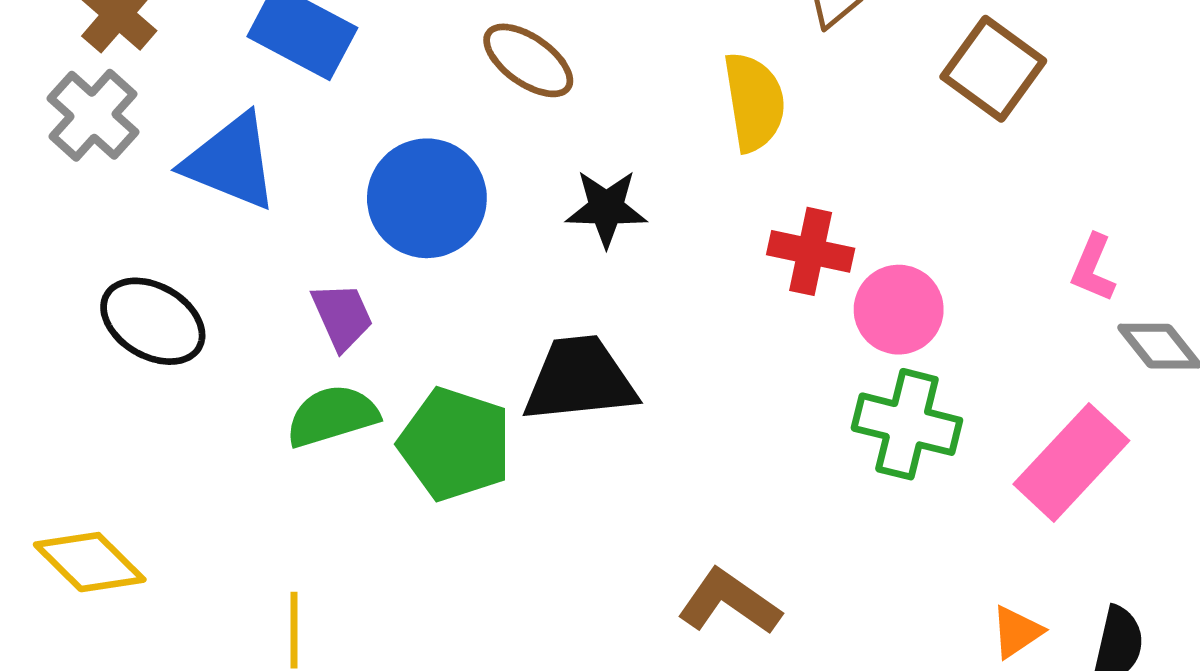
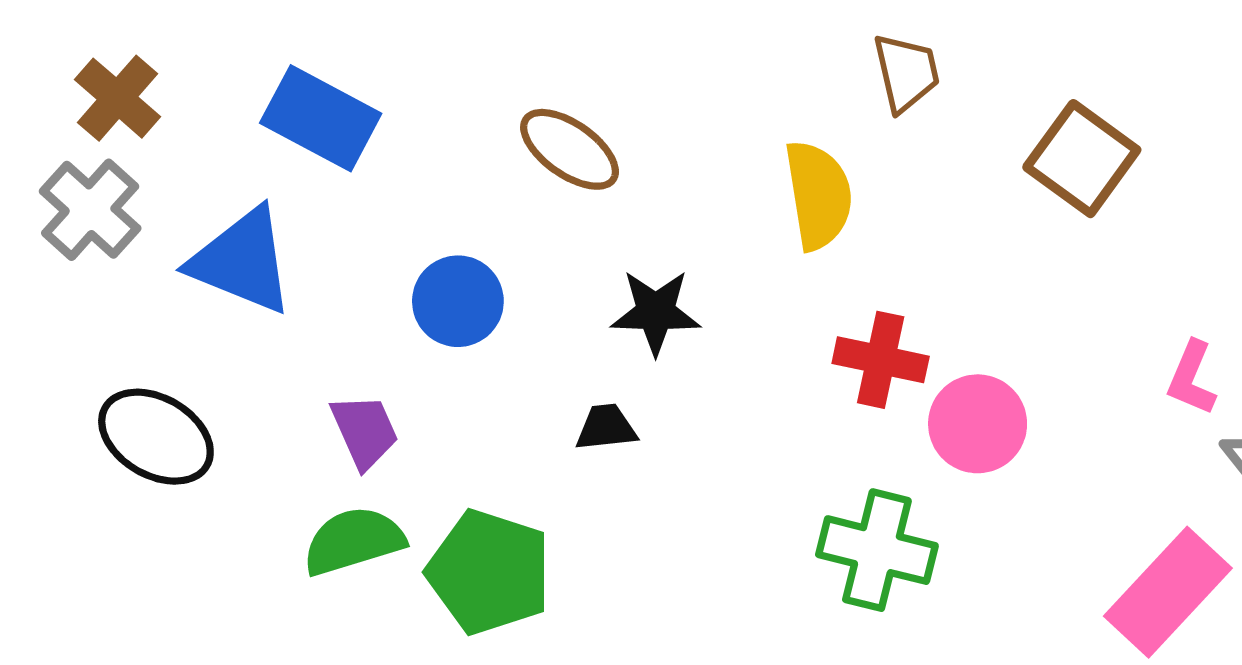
blue circle: (427, 198) -> (458, 301), size x0.7
black trapezoid: (580, 379) -> (606, 427), moved, size x0.5
green cross: (907, 424) -> (877, 550), moved

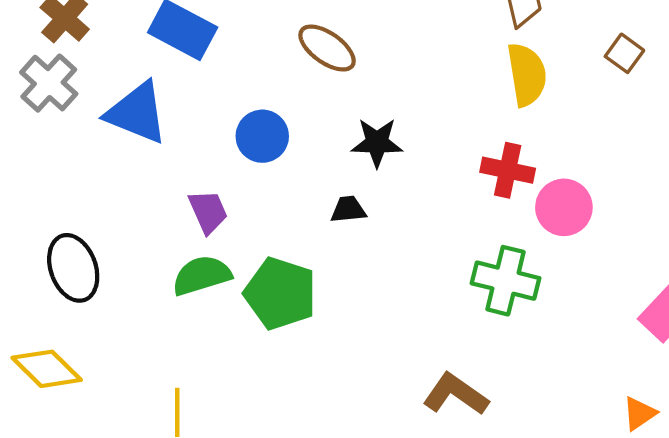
brown square: (1082, 159) -> (624, 53), size x0.6
yellow semicircle: (818, 195) -> (527, 75), moved
black ellipse: (156, 437) -> (73, 268), moved, turned 40

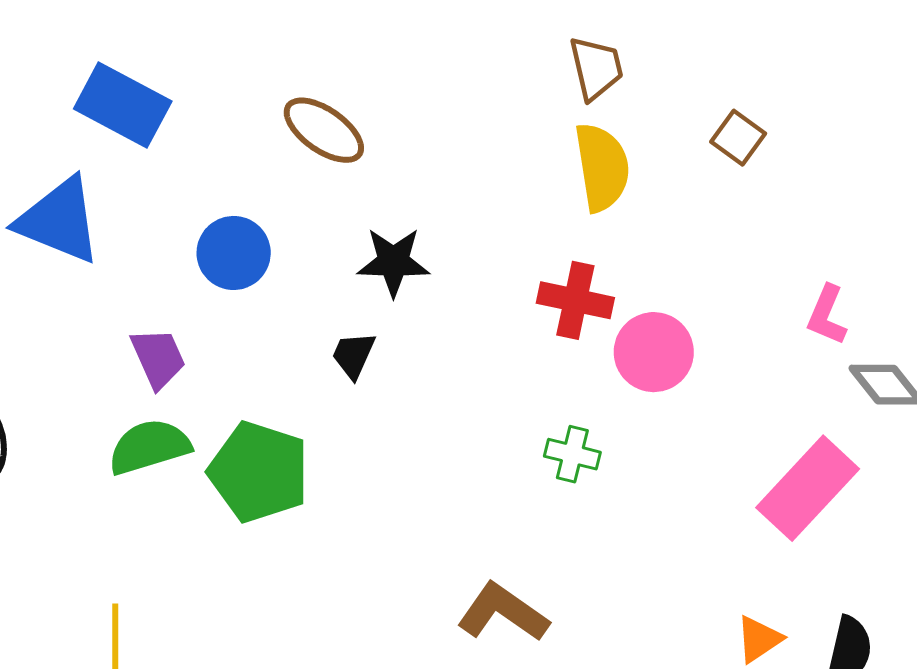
black trapezoid: (348, 209) -> (353, 355), turned -60
green cross: (505, 281) -> (572, 454), size x0.6

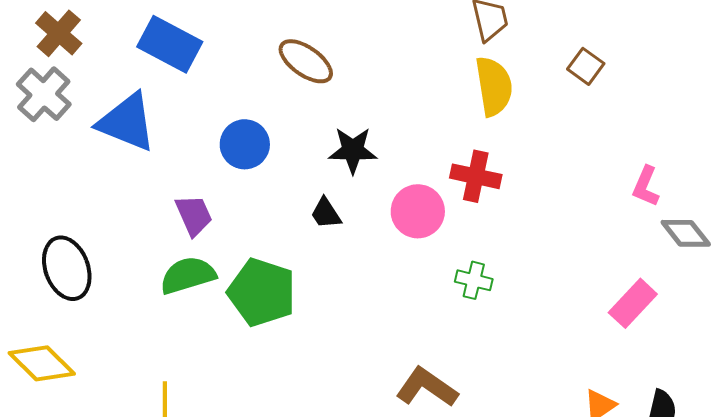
pink circle: (654, 352) -> (418, 211), moved
black trapezoid: (353, 355) -> (326, 213), turned -57
pink rectangle: (808, 488) -> (633, 303), size x0.7

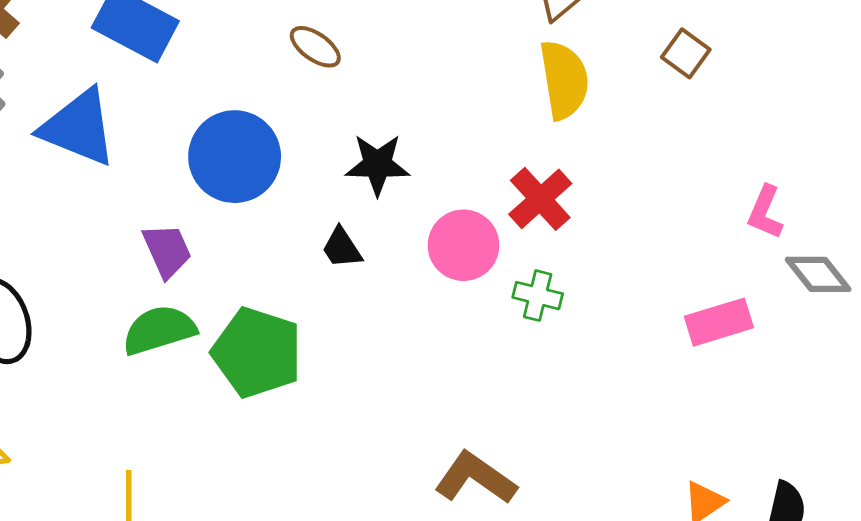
brown ellipse: (306, 61) -> (315, 47), size x0.7
blue circle: (245, 144) -> (235, 157), size x1.4
red cross: (476, 176) -> (540, 199), turned 36
green cross: (474, 280) -> (538, 296), moved
pink rectangle: (633, 303) -> (719, 322), moved, turned 30

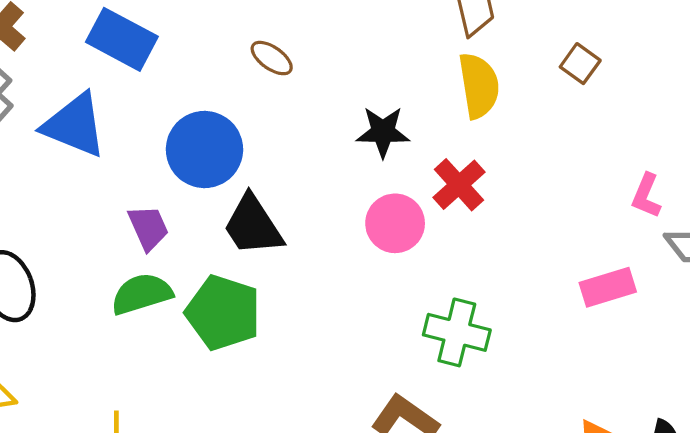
black star: (377, 165) -> (383, 132), moved
black trapezoid: (342, 248) -> (253, 226), moved, size x1.8
green cross: (538, 296) -> (457, 332), moved, size x1.6

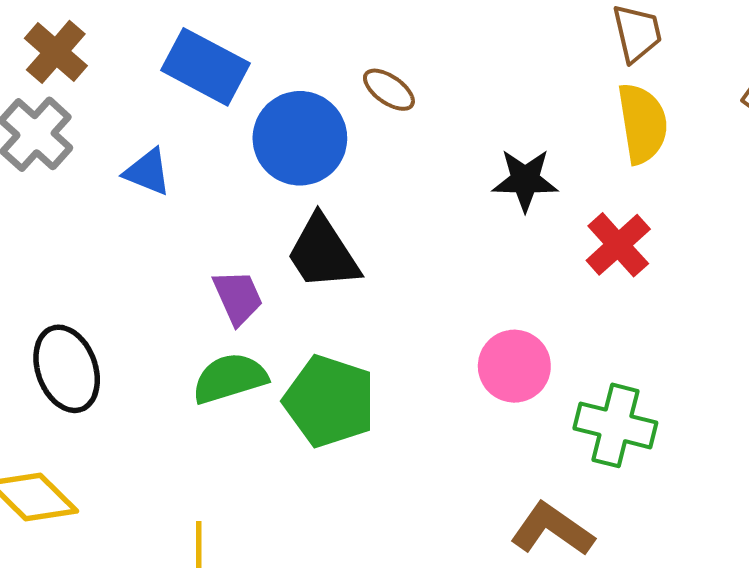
blue triangle: (74, 125) -> (148, 172), size x0.6
blue circle: (204, 149) -> (300, 138), moved
pink circle: (395, 223) -> (514, 366), moved
black trapezoid: (253, 226) -> (323, 253), moved

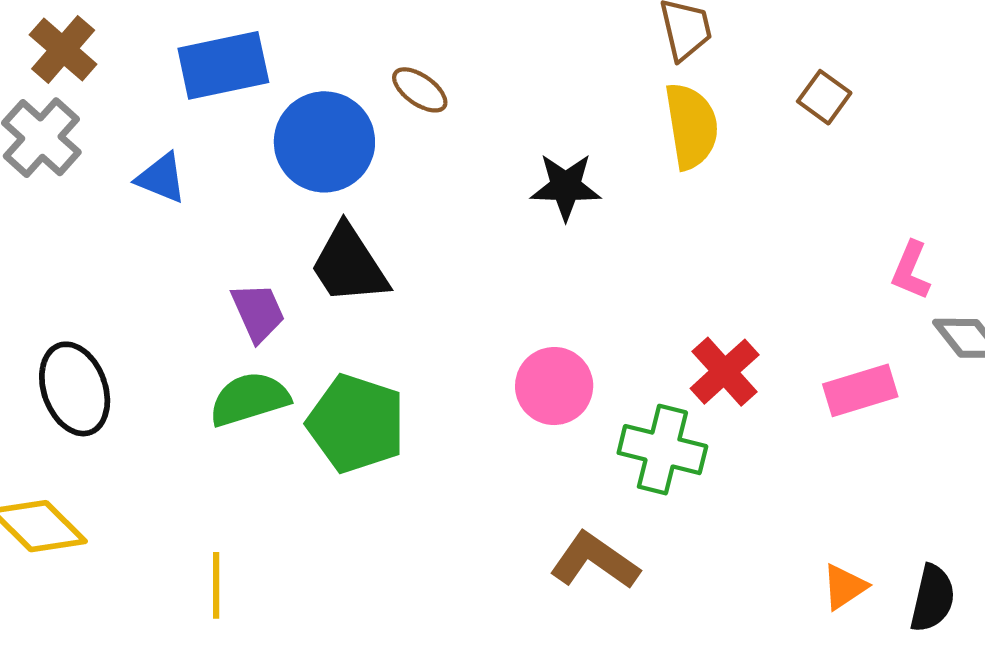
blue rectangle: (206, 67) -> (223, 65), turned -40
red cross: (618, 245) -> (725, 372), moved

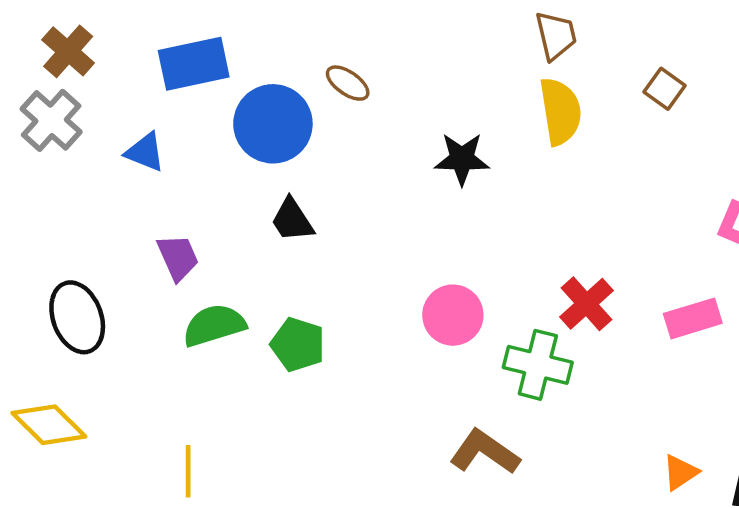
black trapezoid: (349, 265) -> (292, 220), size x0.7
purple trapezoid: (258, 312) -> (178, 257), moved
green pentagon: (356, 424) -> (298, 344), size x0.7

